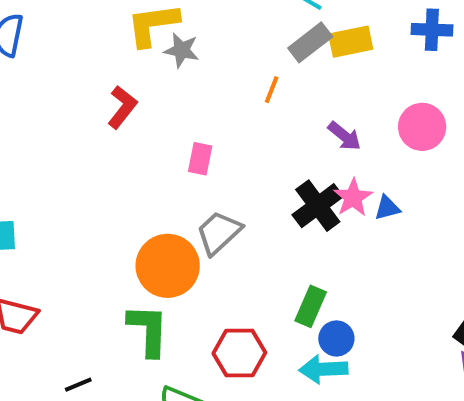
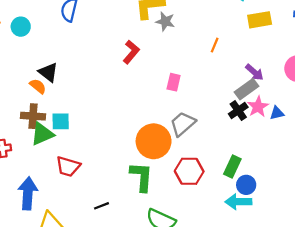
gray rectangle: (310, 42) -> (247, 89), moved
black cross: (318, 206) -> (238, 111), size x0.7
red hexagon: (239, 353) -> (189, 171), moved

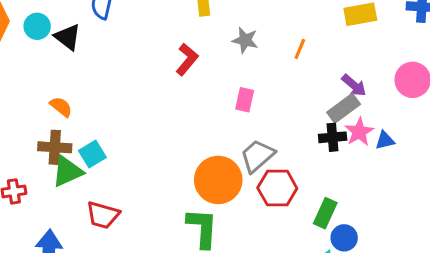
gray star: (165, 21) -> (245, 40), moved
black triangle: (48, 72) -> (68, 37), moved
black cross: (238, 111) -> (333, 137), turned 30
cyan square: (61, 121) -> (92, 154), turned -30
red hexagon: (189, 171) -> (277, 188), moved

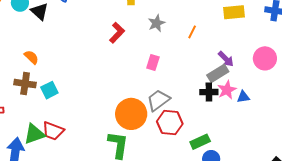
gray star: (245, 40) -> (157, 23), turned 30
green triangle: (67, 171) -> (34, 134), moved
green rectangle: (325, 213) -> (200, 142), turned 36

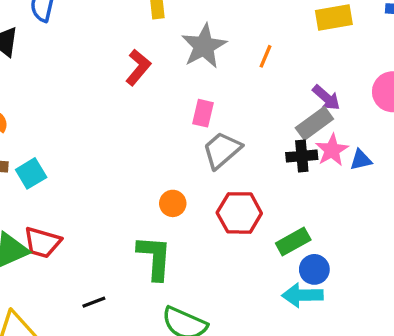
gray star: (157, 23) -> (204, 46), size x1.5
gray trapezoid: (158, 100) -> (222, 150), moved
orange circle: (131, 114) -> (173, 203), size x0.5

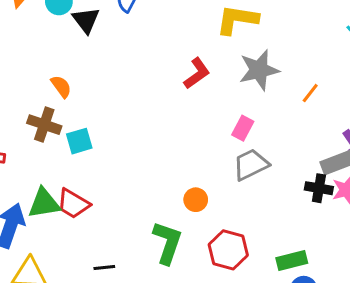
red hexagon: (239, 213) -> (228, 250), moved

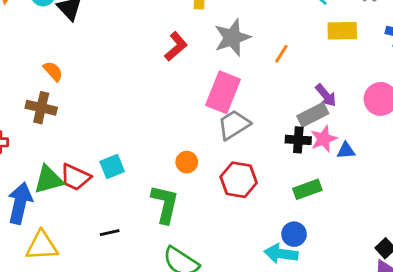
pink rectangle: (243, 128) -> (223, 92), size x1.8
cyan square: (79, 141) -> (112, 167), moved
red hexagon: (228, 250) -> (239, 180), moved
green rectangle: (292, 261) -> (307, 189), moved

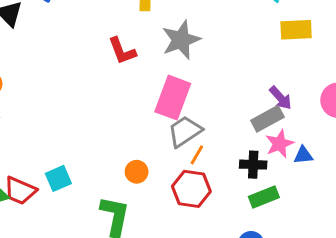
red L-shape: (176, 46) -> (122, 51), turned 112
orange line: (281, 54) -> (197, 155), moved
black cross: (298, 140) -> (253, 165), moved

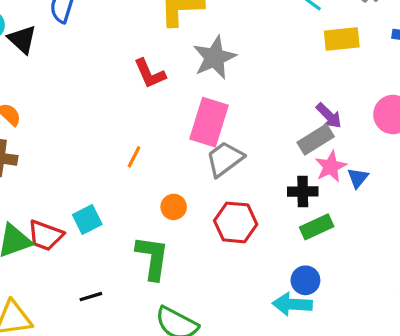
orange line: (197, 155) -> (134, 157), moved
blue triangle: (303, 155) -> (358, 178), turned -42

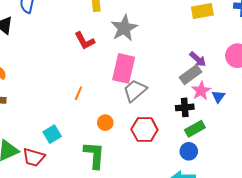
red trapezoid: (45, 235) -> (34, 157), moved
blue circle: (305, 280) -> (189, 151), moved

